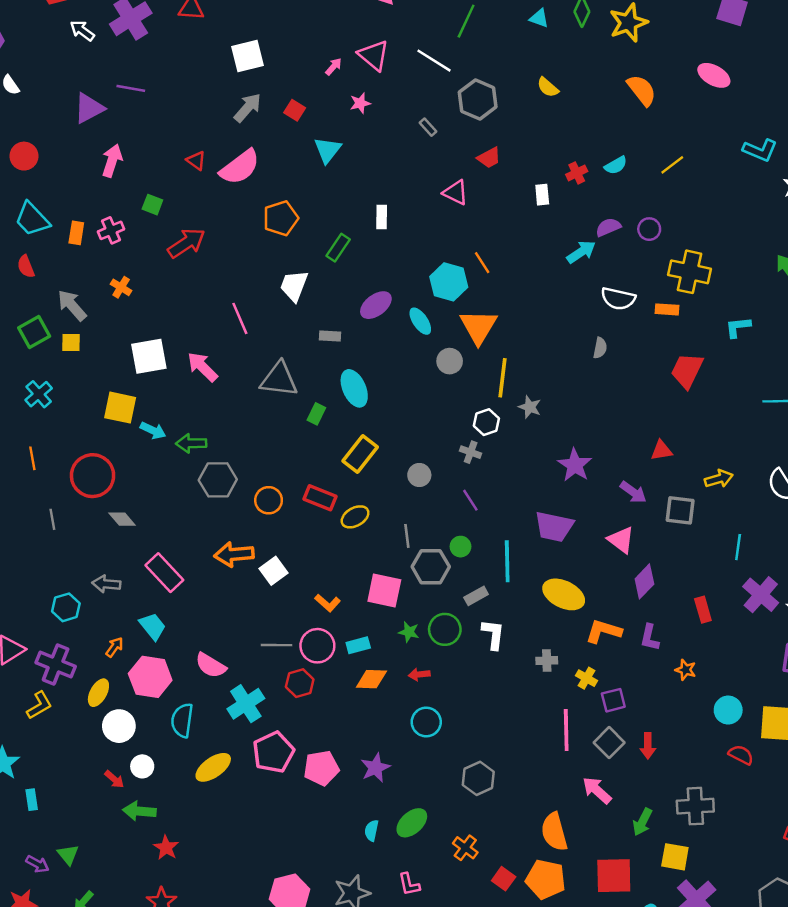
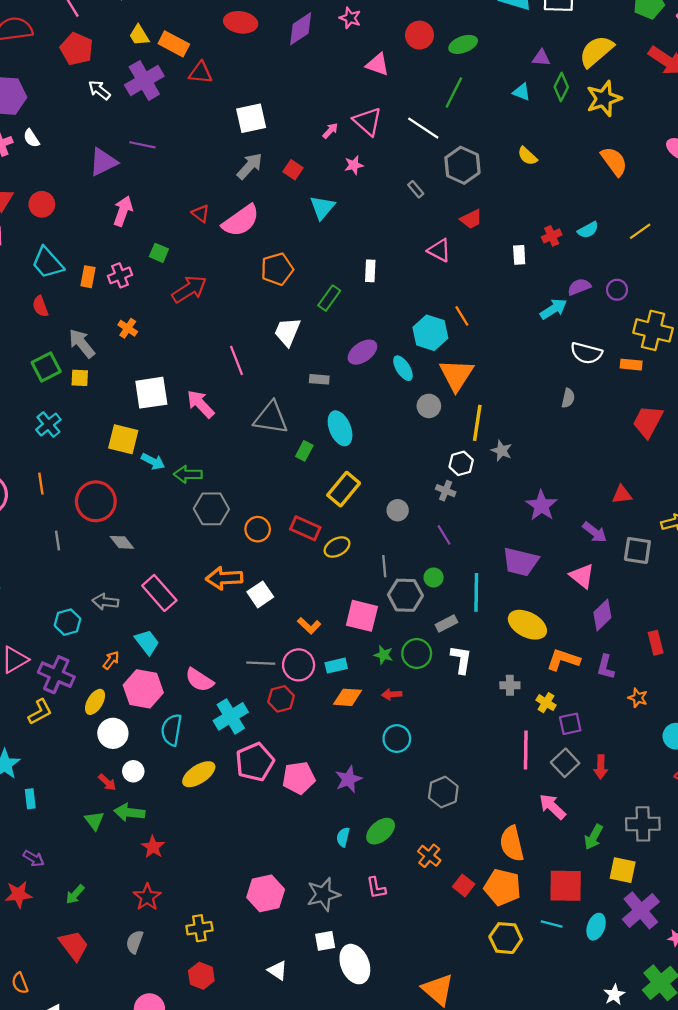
green triangle: (68, 855) -> (94, 820), moved

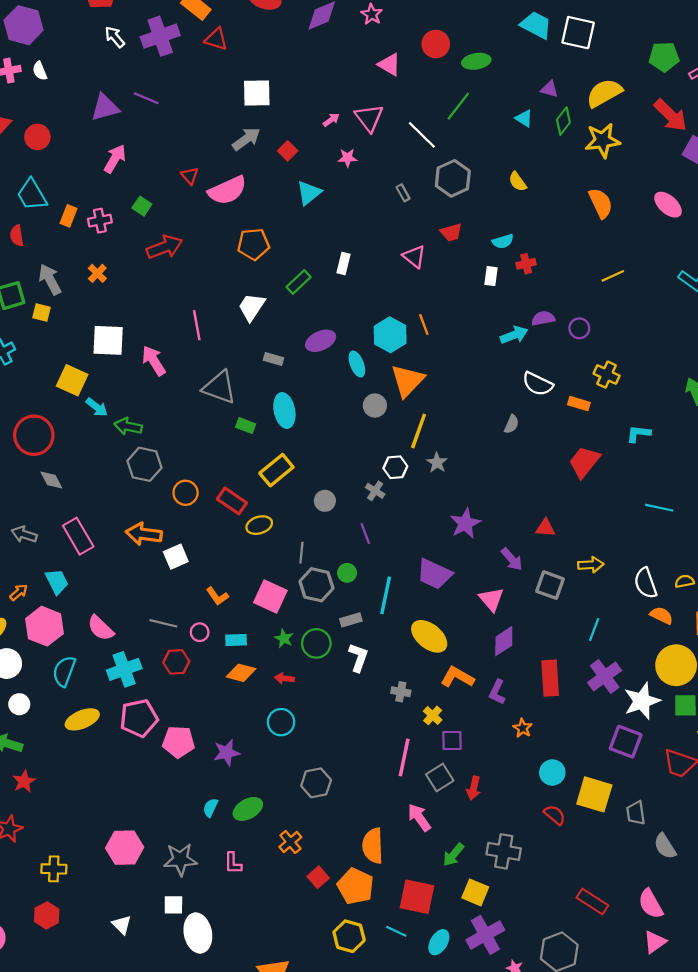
cyan semicircle: (588, 230) -> (503, 241), moved
yellow cross: (653, 330) -> (607, 375), size x0.7
green rectangle: (304, 451) -> (246, 426), turned 72
red rectangle: (656, 643) -> (550, 678), size x1.5
pink circle: (299, 665) -> (200, 632), size x0.6

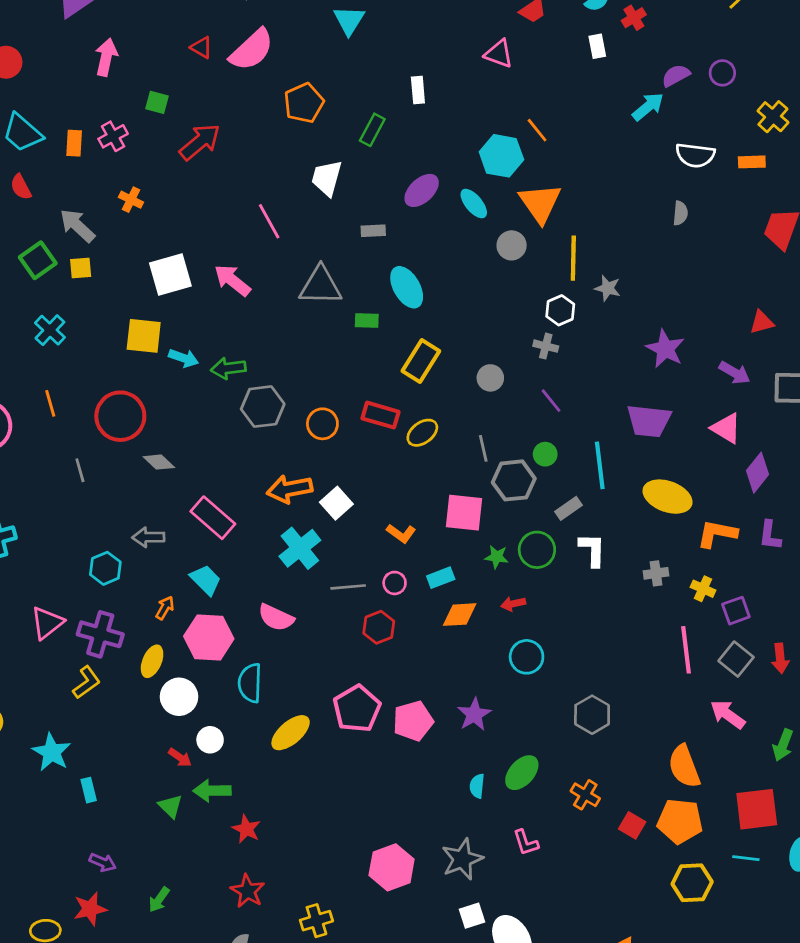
yellow cross: (607, 375) -> (773, 117), turned 35
cyan cross: (124, 669) -> (300, 548), moved

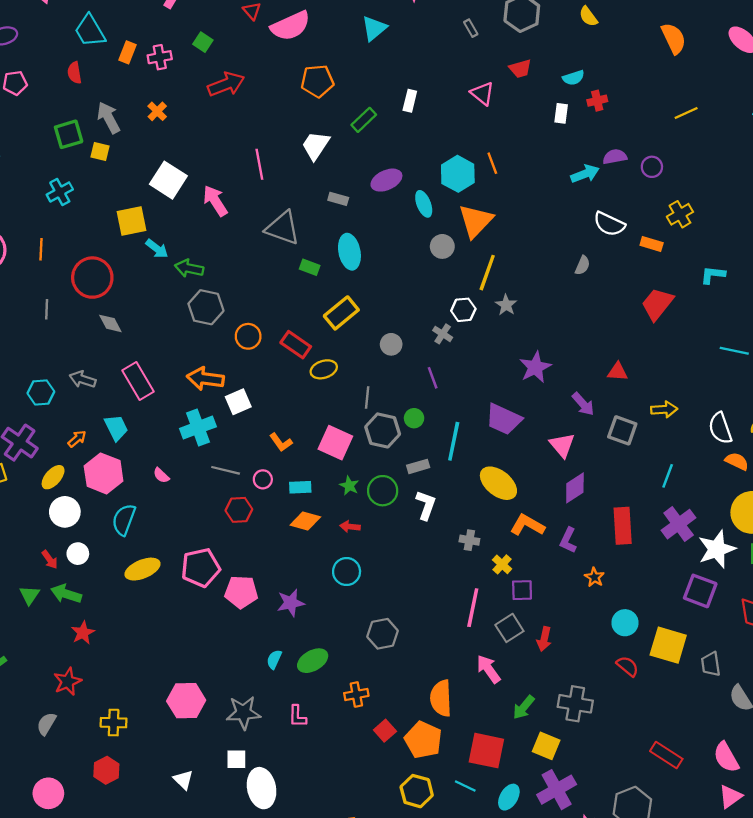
white square: (170, 274) -> (168, 180), turned 30
yellow square: (144, 336) -> (132, 221), turned -36
pink semicircle: (276, 617) -> (161, 475), size x0.6
orange cross: (585, 795) -> (356, 695), turned 30

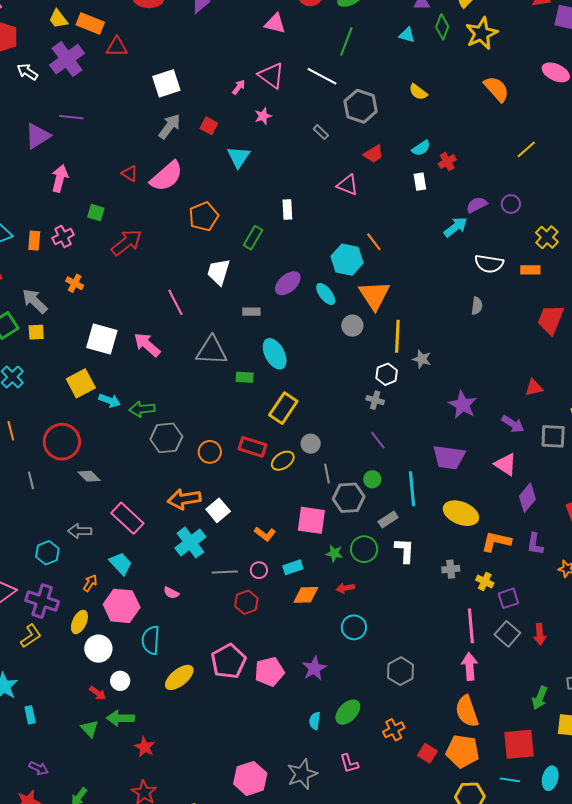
gray circle: (391, 344) -> (311, 444), moved
pink arrow: (489, 669) -> (470, 666), moved, turned 48

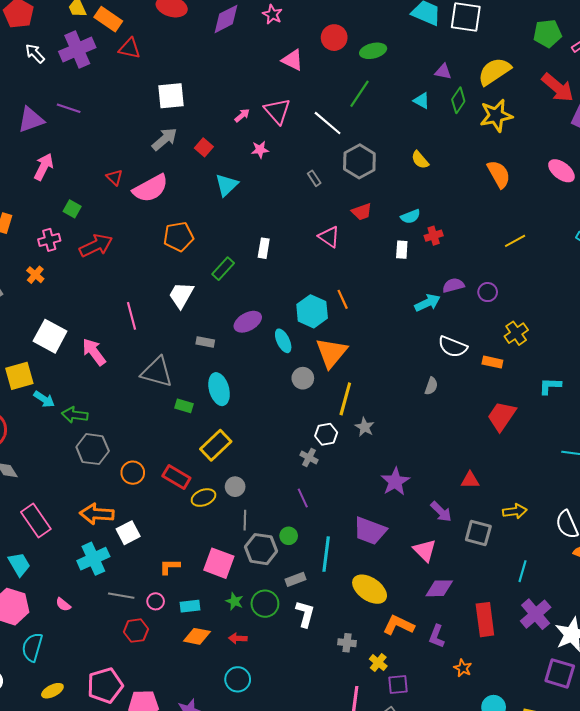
pink cross: (63, 236) -> (49, 240), moved
purple diamond: (527, 498) -> (439, 588), turned 36
orange L-shape: (265, 534) -> (170, 567), turned 130
yellow ellipse: (179, 677) -> (52, 691), size x0.7

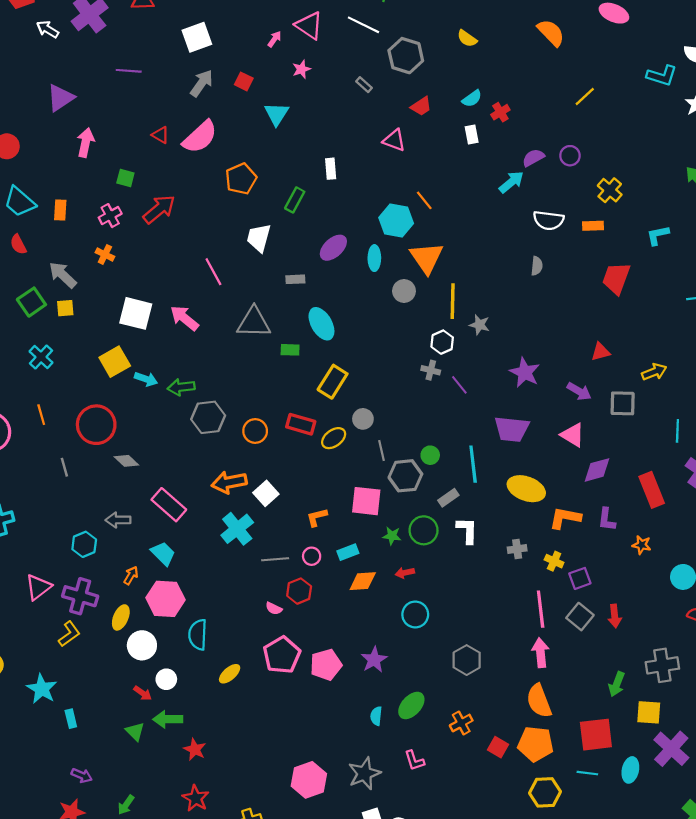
purple line: (69, 108) -> (129, 71), moved
cyan ellipse: (283, 341) -> (374, 258), turned 40
purple line: (303, 498) -> (459, 385), moved
pink semicircle: (63, 604) -> (274, 608), moved

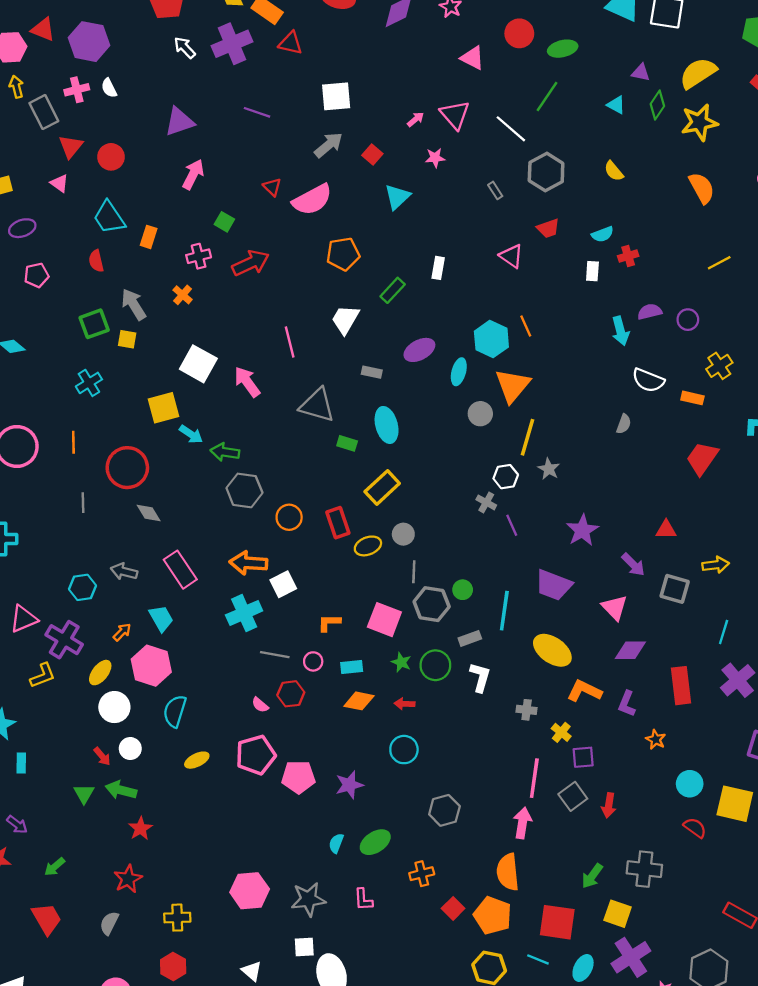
cyan arrow: (511, 182) -> (620, 331), turned 100
red rectangle: (301, 424) -> (338, 523), turned 40

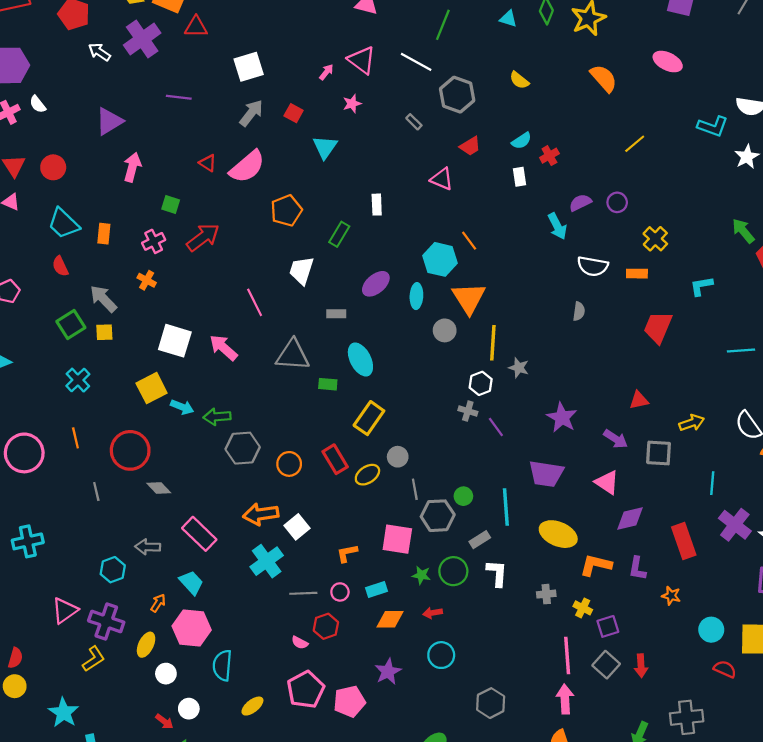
white circle: (114, 707) -> (166, 674), size x0.7
purple star: (349, 785) -> (388, 672), moved

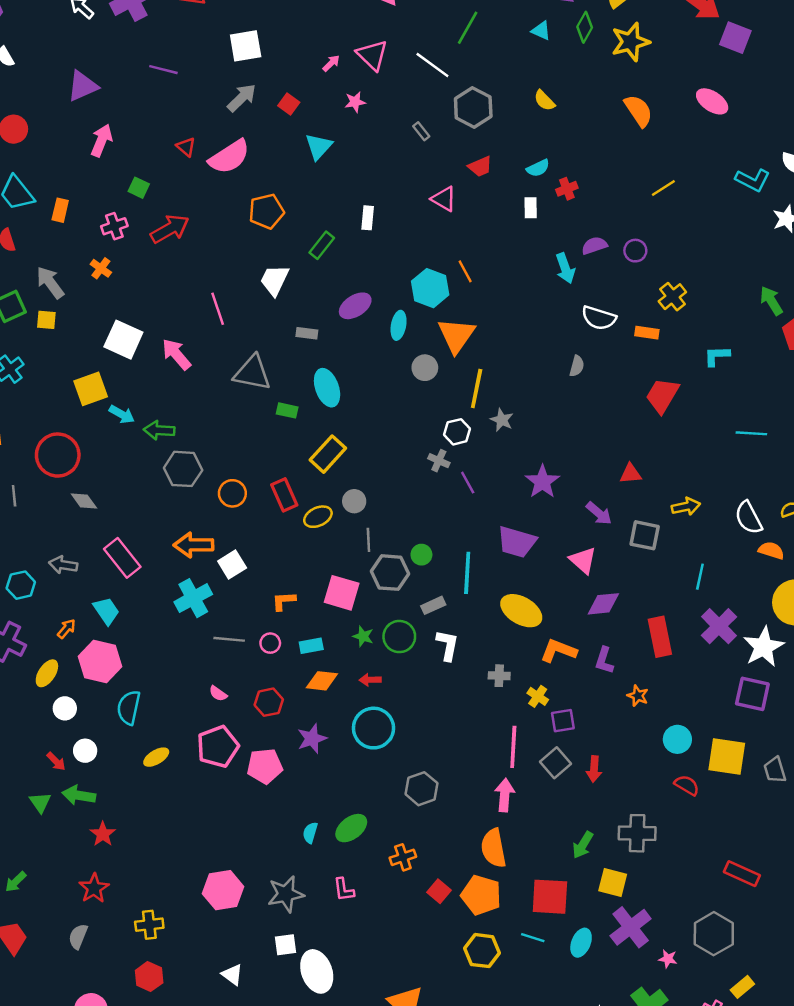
red hexagon: (326, 626) -> (269, 702), moved
cyan circle: (441, 655) -> (373, 728), size x1.4

